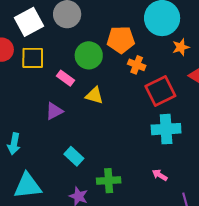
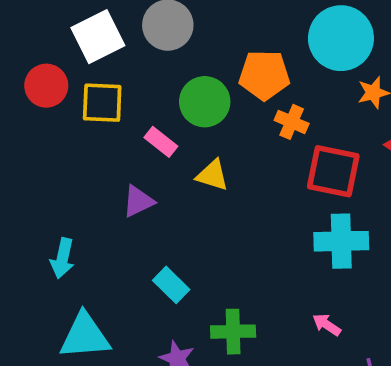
red square: (160, 91) -> (333, 171), turned 36

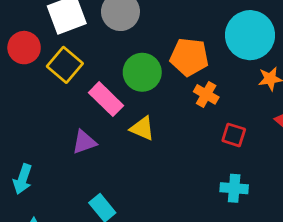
yellow square: (102, 103) -> (65, 65), turned 32
pink rectangle: (161, 142) -> (106, 99), size x1.4
red square: (333, 171) -> (234, 135), size x0.6
cyan cross: (341, 241) -> (234, 188), size x0.7

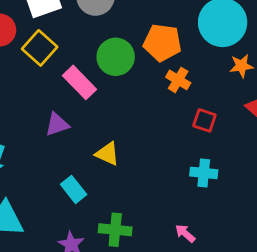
yellow triangle: (142, 128) -> (107, 154), moved

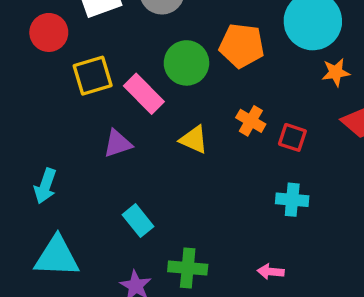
yellow square: (40, 48) -> (93, 76), moved, turned 32
orange cross: (178, 80) -> (251, 121), moved
yellow triangle: (107, 154) -> (194, 140), moved
pink arrow: (185, 233) -> (271, 272), turned -35

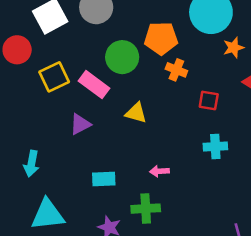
orange cross: (251, 121) -> (176, 70), moved
cyan rectangle: (138, 221) -> (104, 179), turned -45
pink arrow: (271, 272) -> (159, 171), moved

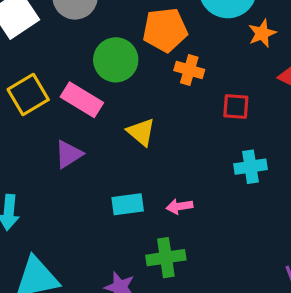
yellow triangle: (136, 113) -> (141, 132), turned 30
cyan rectangle: (104, 179) -> (128, 204), moved

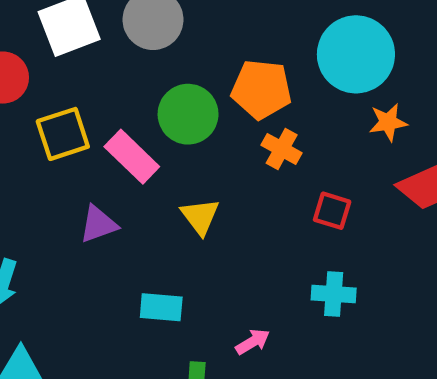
pink arrow: (179, 206) -> (253, 342), moved, turned 145

